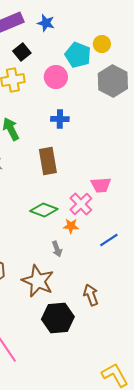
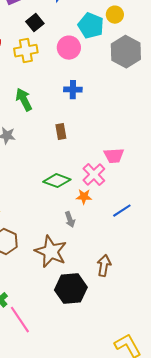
brown rectangle: (48, 161) -> (61, 132), size x0.6
brown arrow: (91, 295) -> (104, 266), turned 30

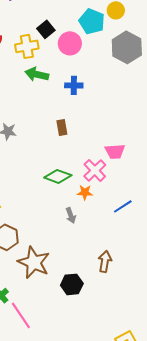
black square: (35, 23) -> (46, 29), moved
green arrow: (24, 100) -> (37, 74), moved, turned -50
brown star: (51, 252) -> (34, 262), moved
black hexagon: (71, 289) -> (72, 284), size x0.7

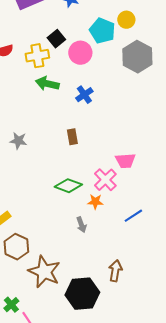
blue cross: (74, 85) -> (84, 95), turned -36
black hexagon: (72, 284) -> (82, 294), size x1.5

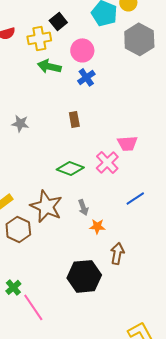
pink circle: (80, 53) -> (82, 50), moved
orange star: (95, 202) -> (97, 226), moved
brown star: (44, 272) -> (46, 206), moved

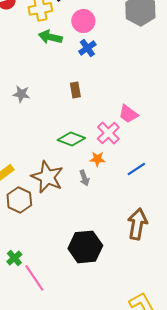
pink trapezoid: (127, 143) -> (128, 114), turned 40
orange star: (97, 226) -> (97, 159), moved
brown arrow: (117, 253) -> (137, 224), moved, size x1.4

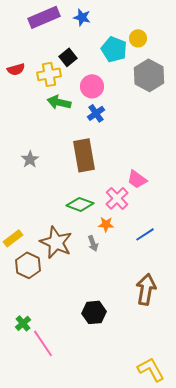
brown rectangle: (75, 90) -> (84, 155), size x2.0
gray star: (21, 94) -> (30, 159), turned 30
black hexagon: (85, 247) -> (94, 312), size x0.7

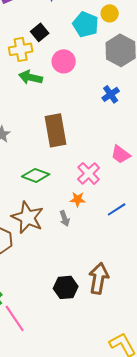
blue cross: (96, 113) -> (111, 94), moved
pink trapezoid: (137, 179) -> (121, 154), moved
green diamond: (80, 204) -> (36, 175), moved
brown arrow: (146, 289) -> (99, 278), moved

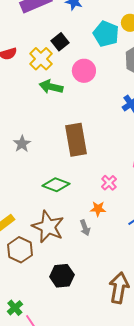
yellow cross: (21, 49) -> (41, 59), turned -35
pink cross: (89, 173) -> (109, 183), size x0.7
black hexagon: (66, 287) -> (62, 276), moved

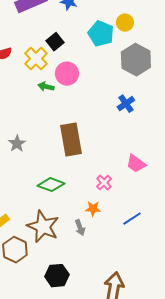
pink circle: (84, 71) -> (67, 74), moved
green arrow: (51, 87) -> (46, 87), size x0.7

